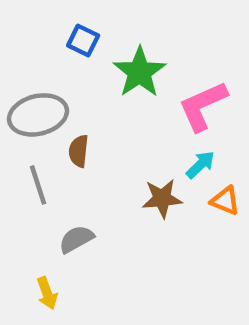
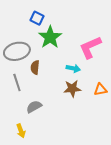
green star: (140, 72) -> (50, 37), moved
cyan arrow: (200, 165) -> (73, 68), moved, turned 56
orange triangle: (225, 201) -> (100, 90), turned -32

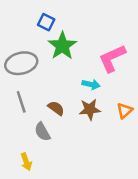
brown semicircle: (35, 67) -> (56, 108), moved, turned 120
orange triangle: (100, 90) -> (125, 111), turned -32
gray semicircle: (34, 107) -> (42, 132), turned -91

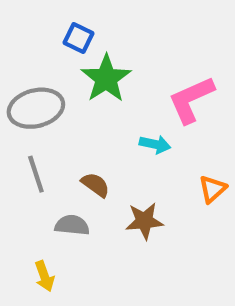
brown star: (90, 109) -> (144, 221), moved
gray semicircle: (42, 132) -> (72, 225), turned 126

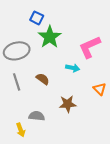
brown semicircle: (95, 185) -> (43, 79), moved
orange triangle: (212, 189) -> (100, 89), turned -32
gray semicircle: (72, 225) -> (37, 116), moved

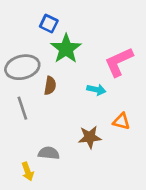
brown semicircle: (43, 79) -> (50, 86), moved, turned 64
orange triangle: (100, 89) -> (121, 121), moved, turned -32

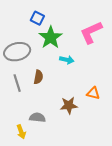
pink L-shape: (119, 62) -> (91, 32), moved
brown semicircle: (50, 86) -> (38, 77), moved
cyan arrow: (96, 90) -> (67, 60), moved

